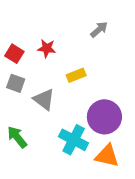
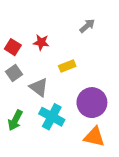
gray square: (16, 83) -> (14, 73), turned 35
green arrow: (17, 137) -> (15, 120), turned -114
cyan cross: (74, 140) -> (52, 117), moved

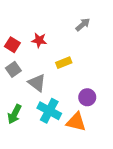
purple circle: (92, 103) -> (87, 97), size x0.6
orange triangle: (94, 137) -> (76, 122), moved

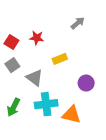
purple circle: (87, 97) -> (86, 83), moved
cyan cross: (49, 111) -> (46, 104), turned -35

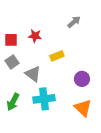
red square: (11, 42) -> (11, 40), turned -32
orange triangle: (71, 115) -> (83, 108), moved, turned 30

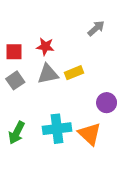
gray triangle: (33, 74) -> (48, 74), moved, turned -48
orange triangle: (83, 108) -> (90, 134), moved

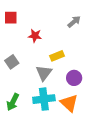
red square: (14, 52) -> (11, 18), moved
gray triangle: (48, 74) -> (44, 73), moved, turned -42
purple circle: (107, 103) -> (74, 78), moved

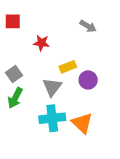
gray arrow: (74, 22) -> (88, 26), turned 72
purple circle: (74, 78) -> (88, 80), moved
green arrow: (13, 102) -> (15, 98), moved

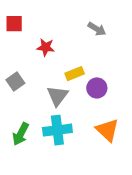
green arrow: (15, 98) -> (21, 134), moved
orange triangle: (82, 123) -> (107, 130), moved

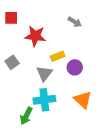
red star: (46, 47) -> (35, 36), size x1.5
green arrow: (21, 134) -> (26, 116), moved

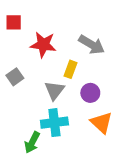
gray arrow: (75, 22) -> (92, 45), moved, size x1.5
yellow rectangle: (58, 56) -> (71, 69), turned -48
purple circle: (75, 67) -> (90, 93), moved

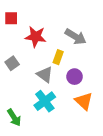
gray triangle: (54, 90) -> (45, 75), turned -30
cyan cross: (54, 123) -> (45, 101), turned -30
green arrow: (32, 142) -> (14, 118), moved, turned -60

